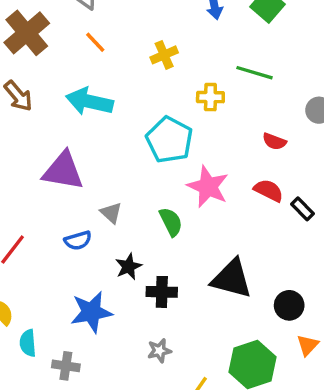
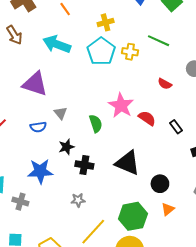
cyan pentagon: (169, 140) -> (101, 51), moved
red semicircle: (269, 190) -> (147, 118), moved

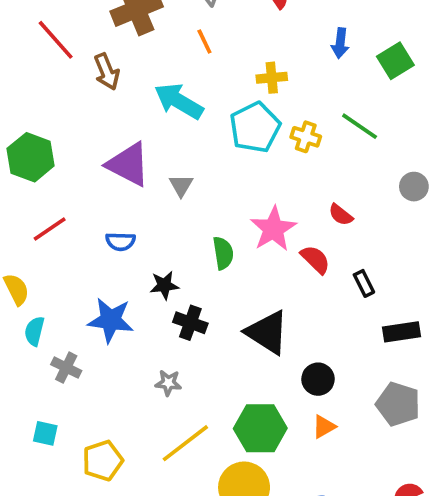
red semicircle: (165, 84) -> (341, 215), moved
gray triangle: (60, 113) -> (181, 185), moved

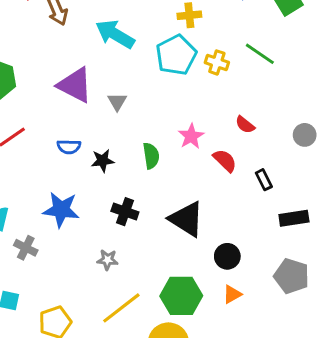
gray circle: (414, 187) -> (305, 135), moved
pink star: (273, 229) -> (191, 136), size x0.7
black star: (164, 285) -> (103, 161), moved

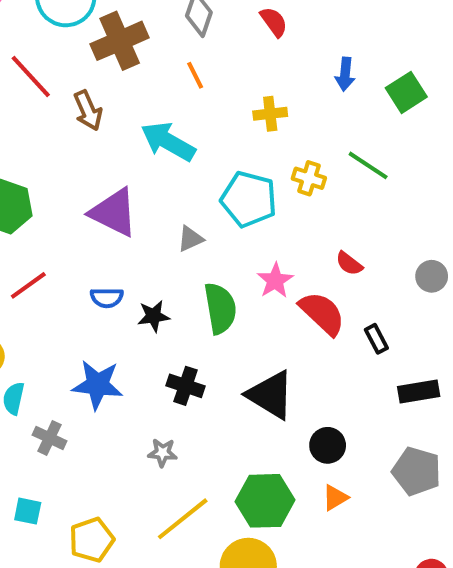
cyan pentagon: (176, 55) -> (249, 199), moved, turned -30
gray triangle: (117, 102) -> (190, 239), moved, turned 36
green semicircle: (151, 156) -> (220, 308), size x1.4
red semicircle: (225, 161) -> (322, 313), size x1.4

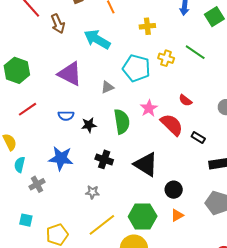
black rectangle: (376, 339) -> (198, 138), turned -32
gray cross: (50, 438) -> (37, 184), turned 35

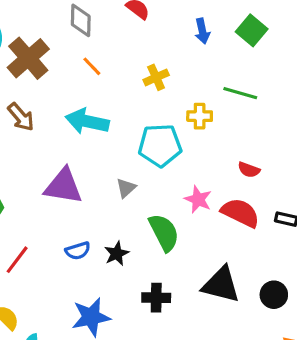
black circle: (174, 190) -> (274, 295), moved

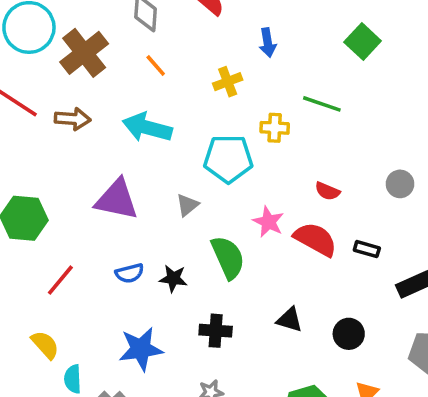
green square: (252, 30) -> (363, 42), moved
blue arrow: (202, 31) -> (268, 43), moved
brown arrow: (21, 117) -> (73, 119), turned -48
black star: (117, 254) -> (173, 279), turned 30
black triangle: (221, 285) -> (290, 320), size x0.6

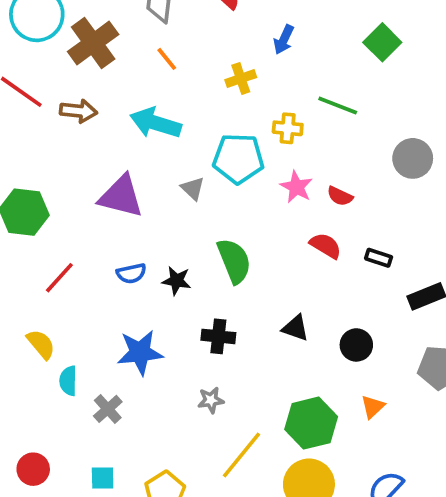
blue arrow: (268, 43) -> (284, 40), turned 32
gray circle: (400, 184) -> (413, 158), moved, size x1.4
gray triangle: (187, 205) -> (193, 188), moved, turned -40
pink star: (268, 222) -> (296, 187), moved
red semicircle: (315, 239) -> (326, 246), size x0.7

